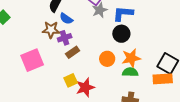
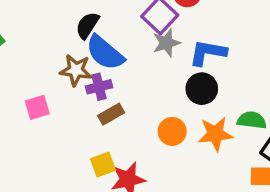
blue semicircle: (66, 19) -> (105, 53), size x1.6
pink square: (32, 60) -> (37, 107), moved, size x0.6
green semicircle: (130, 72) -> (252, 120), moved

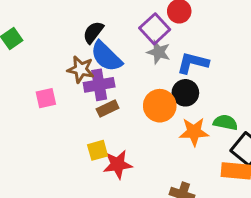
gray star: (166, 43) -> (159, 52), turned 30
purple cross: (99, 87) -> (99, 85), size x1.4
orange circle: (172, 131) -> (160, 106), moved, size x1.4

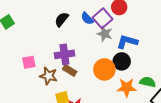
blue semicircle: (106, 56) -> (87, 18), moved, size x0.6
brown star: (81, 69) -> (49, 76), moved
brown rectangle: (108, 108) -> (70, 70), turned 56

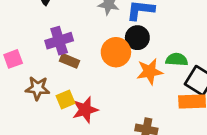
brown star: (49, 76) -> (38, 88), moved

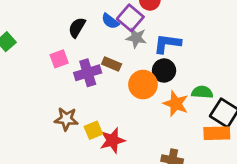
pink square: (13, 59) -> (59, 59), moved
brown rectangle: (70, 61) -> (112, 64), moved
orange star: (150, 72) -> (176, 104), turned 30

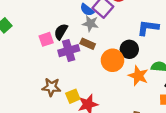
black semicircle: (77, 27) -> (61, 32), moved
gray star: (136, 38) -> (90, 24), moved
blue L-shape: (167, 44) -> (148, 28), moved

